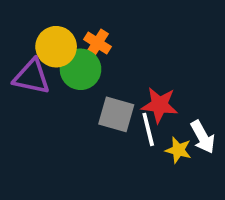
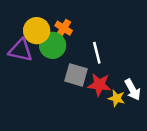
red star: (159, 105) -> (99, 85), moved
white line: (148, 129) -> (97, 53), moved

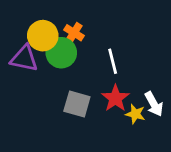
gray square: (76, 75) -> (77, 104), moved
red star: (99, 85) -> (115, 98), turned 30

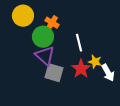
yellow circle: (43, 36) -> (23, 16), moved
purple triangle: (24, 58) -> (45, 56), moved, turned 30
yellow star: (135, 114) -> (95, 62), moved

